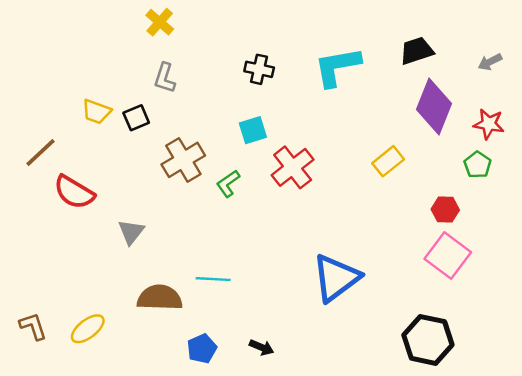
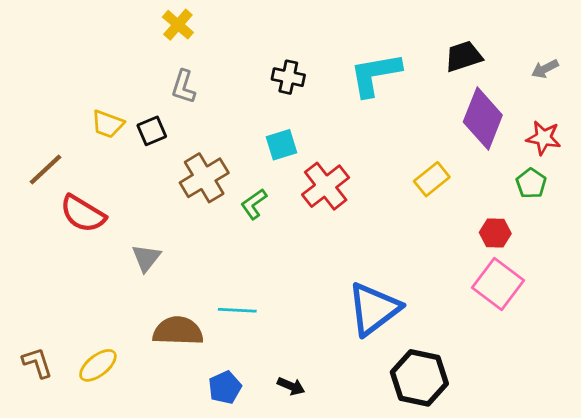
black hexagon: (428, 340) -> (419, 378), moved

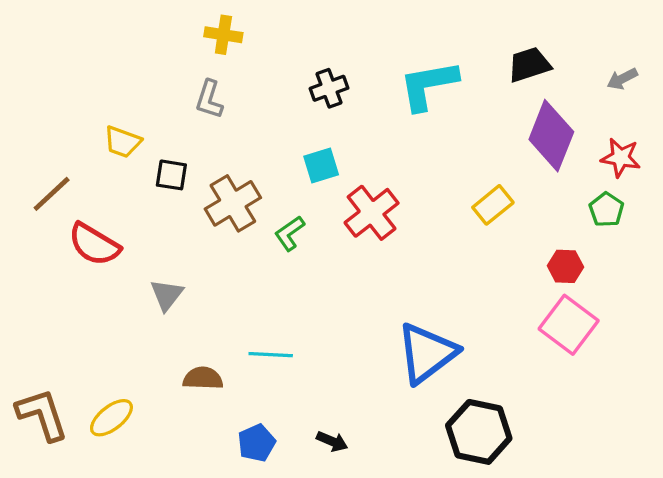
yellow cross: (178, 25) -> (223, 35), moved, turned -32
black cross: (288, 77) -> (329, 88), turned -32
black square: (152, 131) -> (171, 175), moved, turned 32
brown semicircle: (178, 331) -> (203, 378), size x0.7
brown L-shape: (37, 363) -> (42, 415), size x1.5

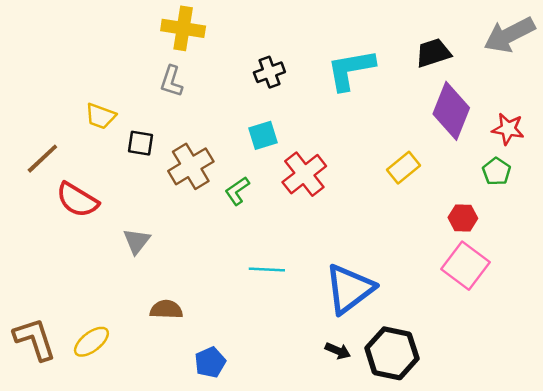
yellow cross: (223, 35) -> (183, 28), size x1.4
gray arrow: (622, 79) -> (509, 35), moved, size x2.0
cyan line: (271, 355) -> (267, 270), moved
black arrow: (332, 441) -> (338, 351), moved

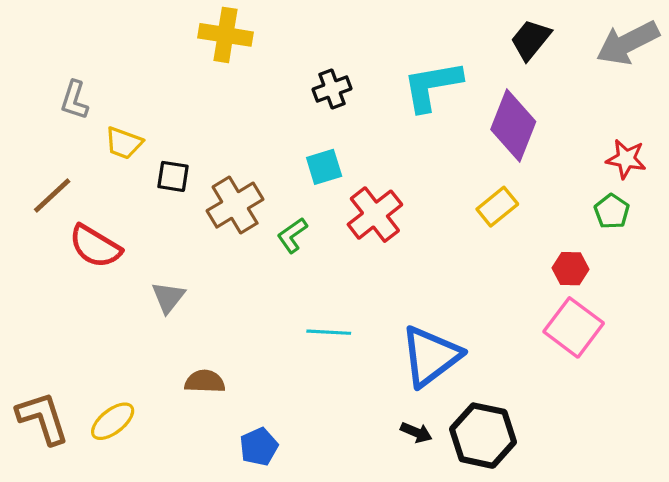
black trapezoid: (433, 53) -> (531, 40), moved, turned -33
gray L-shape: (171, 81) -> (74, 100), moved
purple diamond: (451, 111) -> (513, 126), moved

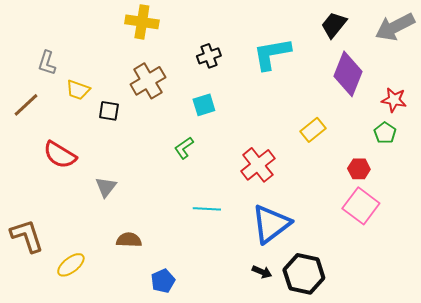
purple diamond: (513, 126) -> (348, 74), moved
brown line: (52, 195) -> (26, 105), moved
brown cross: (235, 205) -> (148, 81), moved
red cross: (375, 215) -> (258, 165), moved
brown L-shape: (43, 418) -> (27, 236), moved

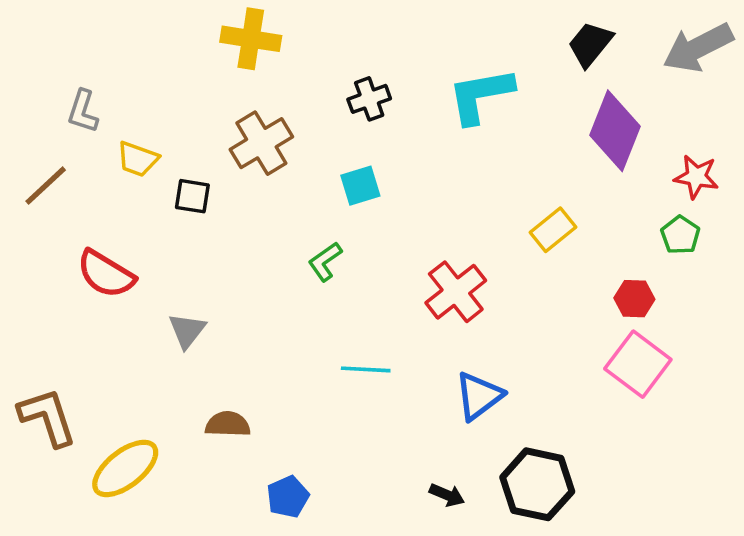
blue triangle: (271, 224) -> (479, 396), size x0.7
yellow ellipse: (71, 265) -> (125, 468), size x1.4
black arrow: (262, 272) -> (447, 495), moved

